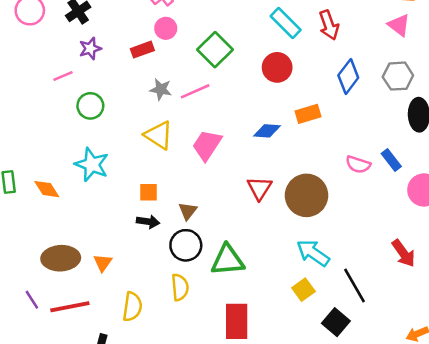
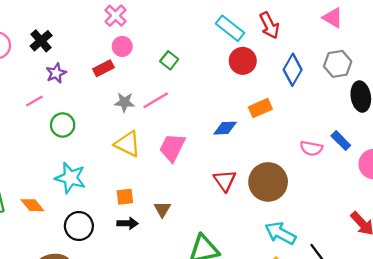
green square: (215, 50) -> (169, 60), size x0.6
red circle: (277, 67) -> (243, 61), moved
black circle: (186, 245) -> (79, 226), moved

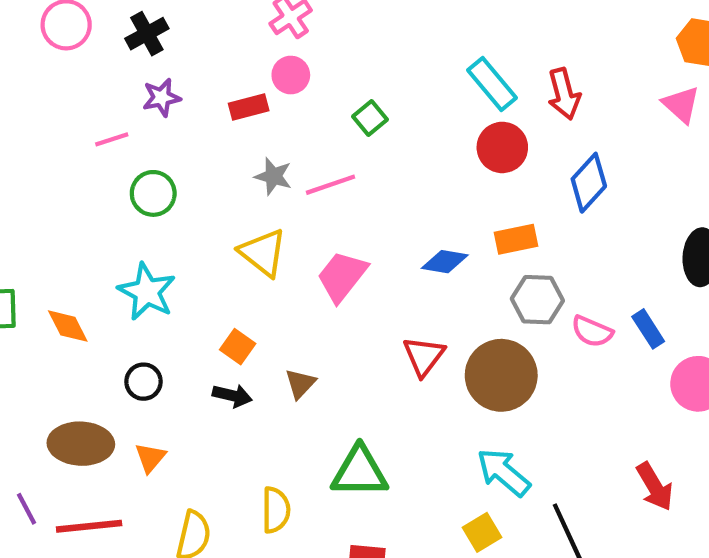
gray hexagon: (338, 64) -> (537, 300), moved
orange square: (125, 197) -> (238, 347), turned 30
black circle: (79, 226) -> (144, 382), size x0.7

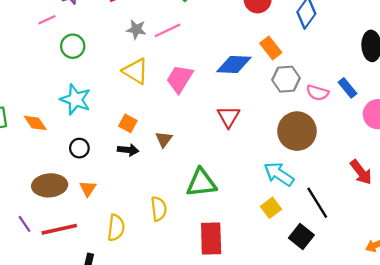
orange rectangle: (516, 239) -> (271, 48), turned 70
blue diamond: (445, 262) -> (234, 64), size x1.4
brown circle: (501, 375) -> (297, 131), moved

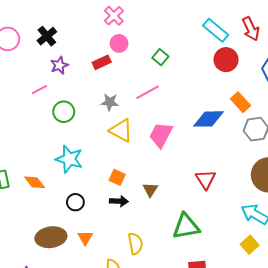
gray star: (136, 29) -> (110, 102), moved
red triangle: (229, 117) -> (206, 179), moved
yellow semicircle: (159, 209) -> (135, 244), moved

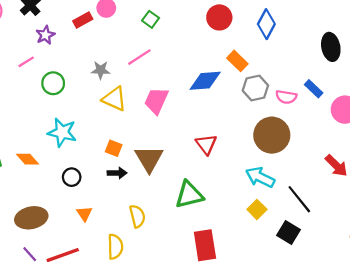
red rectangle: (102, 62) -> (83, 20), moved
brown triangle: (150, 190) -> (149, 159), size x1.8
brown ellipse: (51, 237) -> (31, 218), moved

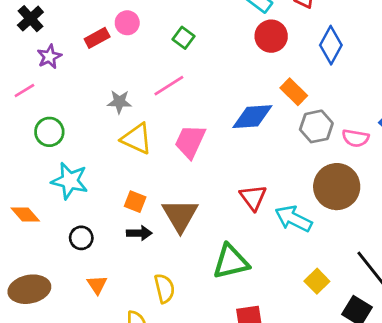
green circle: (53, 83) -> (49, 132), moved
cyan arrow: (260, 177) -> (293, 219), moved

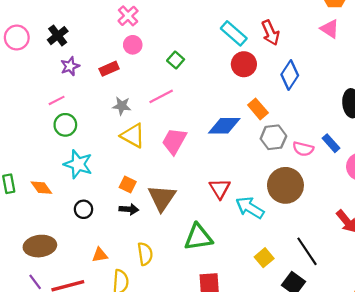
red rectangle: (97, 38) -> (109, 69), moved
pink line: (24, 90) -> (57, 100), moved
orange triangle: (97, 285) -> (100, 255), moved, turned 49

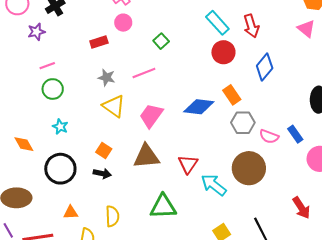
purple star: (70, 66) -> (36, 32), moved
cyan star: (78, 164) -> (60, 127), size x0.6
brown triangle: (162, 198) -> (146, 156), moved, turned 44
black circle: (83, 209) -> (60, 169), size x1.8

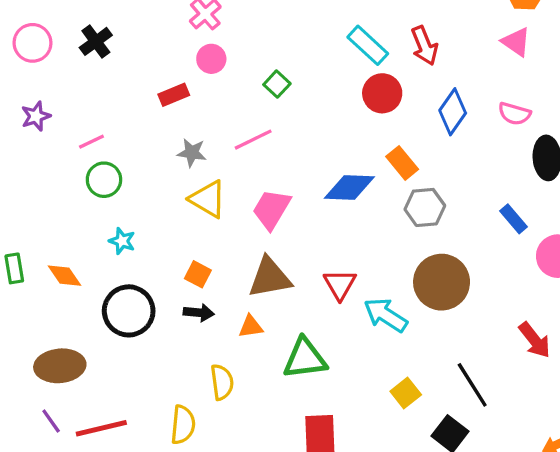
purple star: (36, 32) -> (36, 116), moved
pink semicircle: (269, 136) -> (514, 114), moved
orange triangle: (71, 212) -> (251, 326), moved

